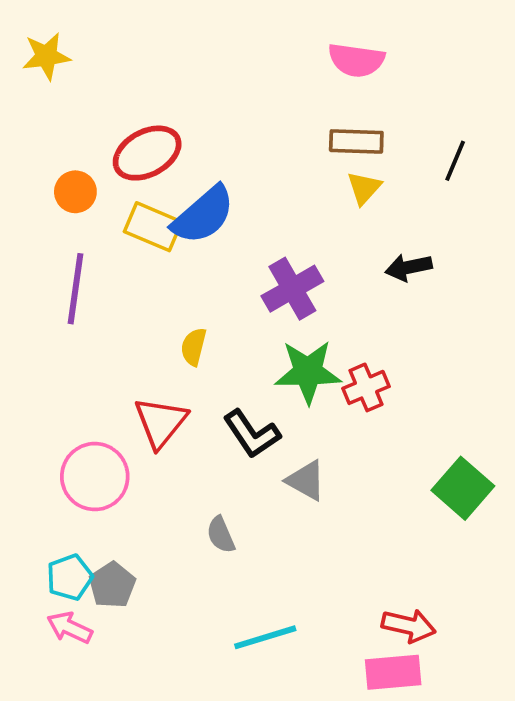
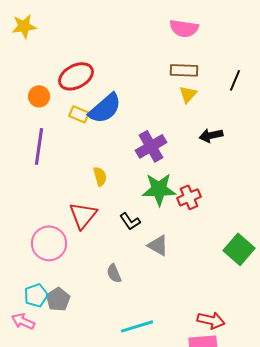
yellow rectangle: (153, 227) -> (79, 114), size x0.7
yellow semicircle: (194, 347) -> (100, 176), turned 150
black L-shape: (252, 434) -> (130, 221), size x0.7
pink arrow: (70, 628) -> (23, 321), moved

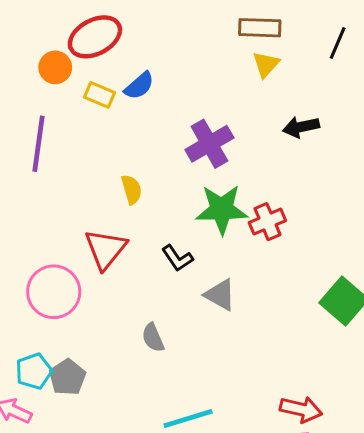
orange circle: (39, 96) -> (55, 67), moved
blue semicircle: (105, 108) -> (139, 86), size x0.6

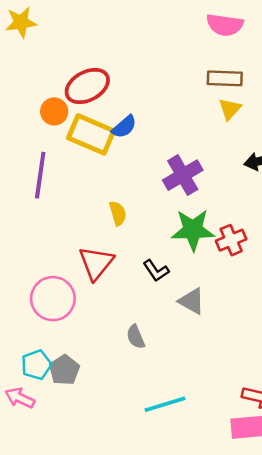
yellow rectangle: (100, 95) -> (91, 134), size x1.8

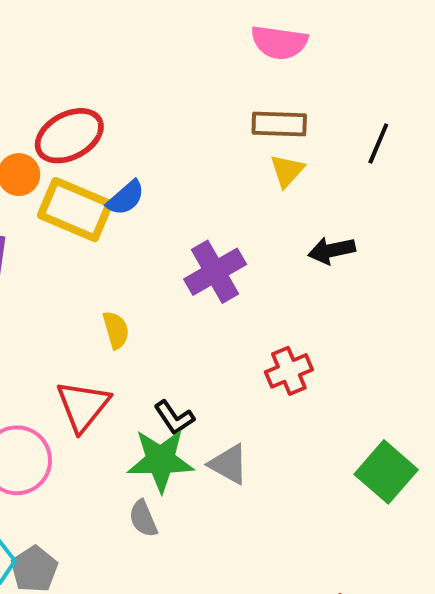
green star: (193, 230) -> (161, 460), moved

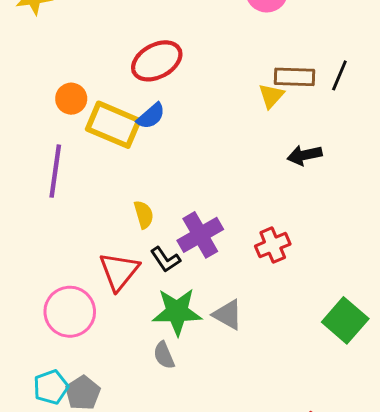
brown rectangle: (279, 124) -> (294, 77), moved
red ellipse: (69, 136) -> (157, 61), moved
purple cross: (215, 272) -> (200, 235), moved
black L-shape: (174, 418) -> (165, 260), moved

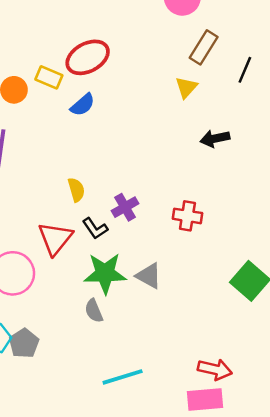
brown rectangle: (294, 77) -> (204, 47), moved, turned -60
yellow rectangle: (113, 125) -> (49, 77), moved, size x0.6
purple cross: (200, 235) -> (125, 207), size x0.7
red cross: (273, 245) -> (187, 216), turned 32

